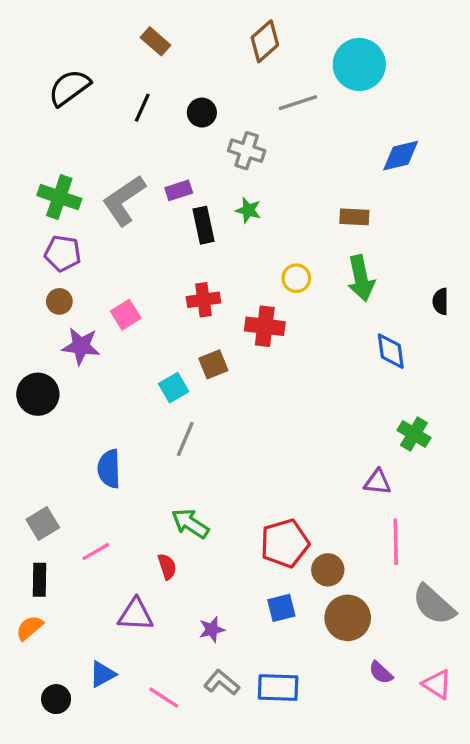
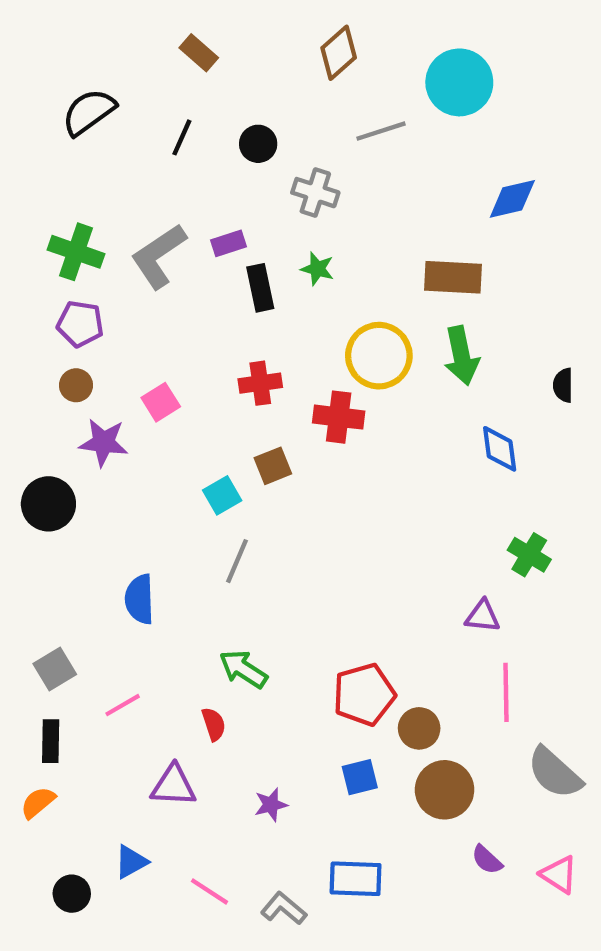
brown rectangle: (354, 217) -> (453, 277), size x1.5
yellow circle: (296, 278) -> (379, 356), size x1.8
gray L-shape: (222, 683) -> (284, 908), moved

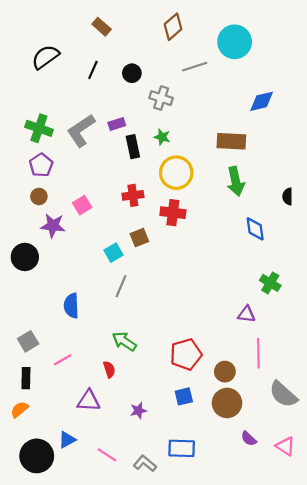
purple pentagon: (80, 324) -> (41, 165), turned 30
yellow circle: (379, 356) -> (176, 173), moved
brown circle: (419, 728) -> (225, 372), moved
black circle: (72, 894) -> (37, 456), size x1.8

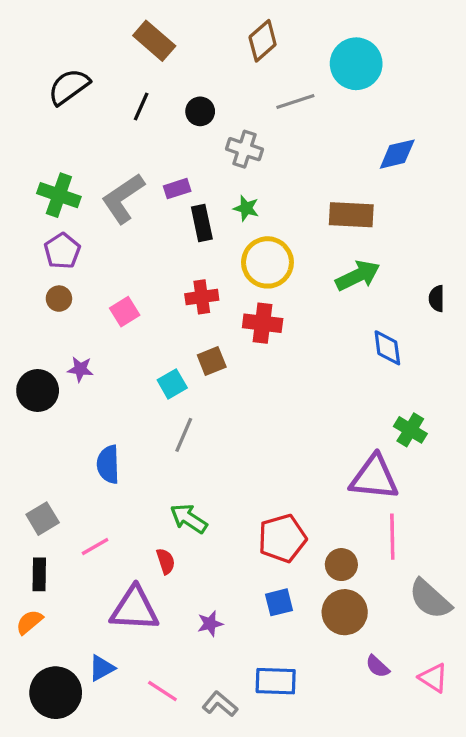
brown rectangle: (102, 27) -> (154, 41), size x1.4
green arrow: (236, 181) -> (358, 276), turned -104
purple star: (53, 226) -> (80, 369), moved, size x0.7
purple triangle: (246, 314) -> (374, 478), size x1.8
purple triangle: (89, 401) -> (134, 609), size x1.4

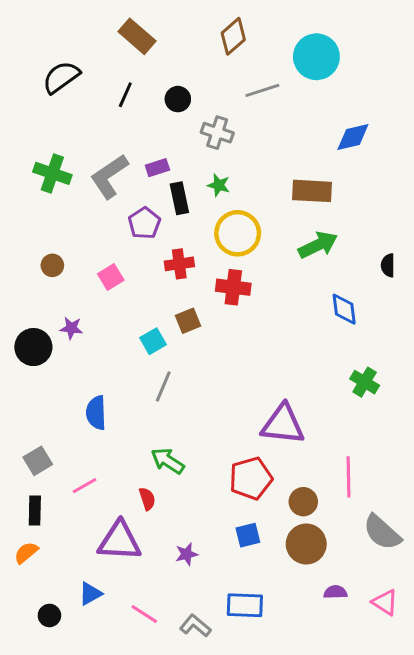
purple pentagon: (62, 251) -> (144, 223), moved
purple triangle: (374, 478) -> (283, 424), moved
purple semicircle: (377, 666) -> (335, 592), turned 135
black circle: (56, 693) -> (49, 615), size x0.5

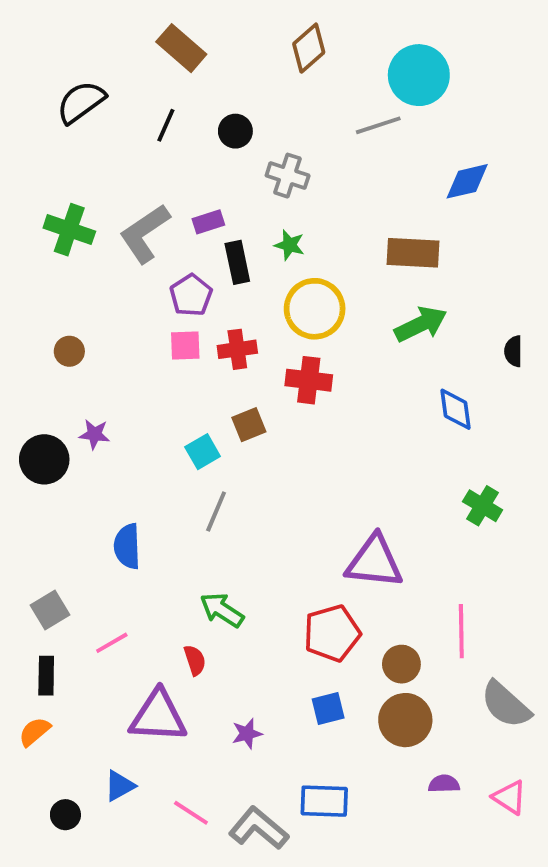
gray line: (262, 90) -> (378, 125), moved
pink square: (111, 277) -> (185, 345), moved, turned 30
gray L-shape: (195, 626) -> (259, 828), size x1.4

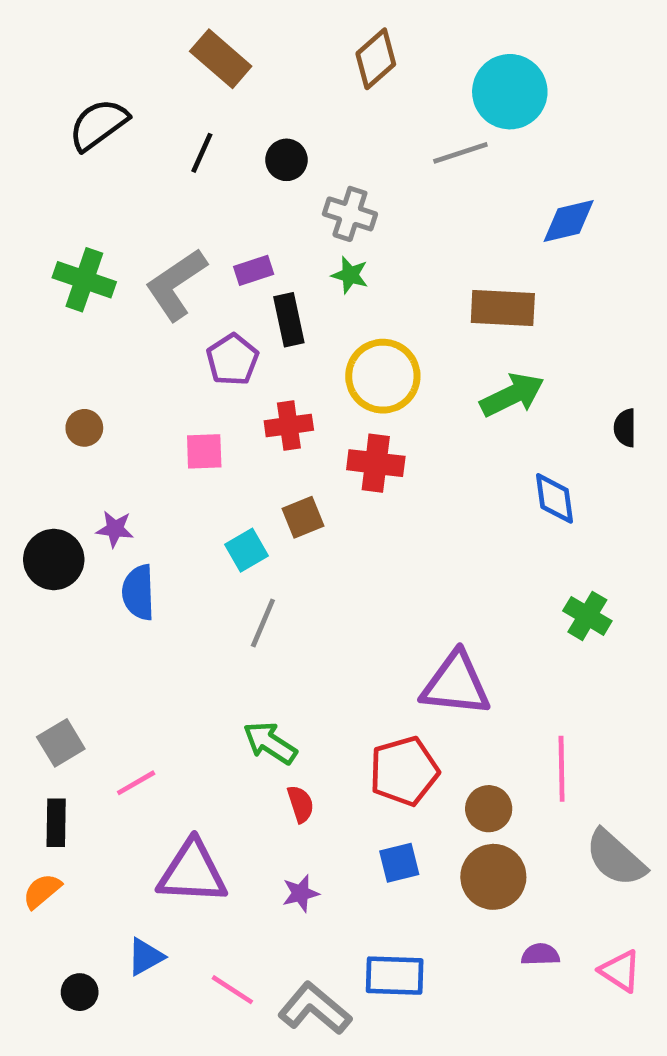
green star: (289, 245) -> (350, 275), moved
pink square: (185, 345) -> (204, 451), moved
blue semicircle: (127, 546) -> (138, 592), moved
red semicircle: (195, 660) -> (301, 804), moved

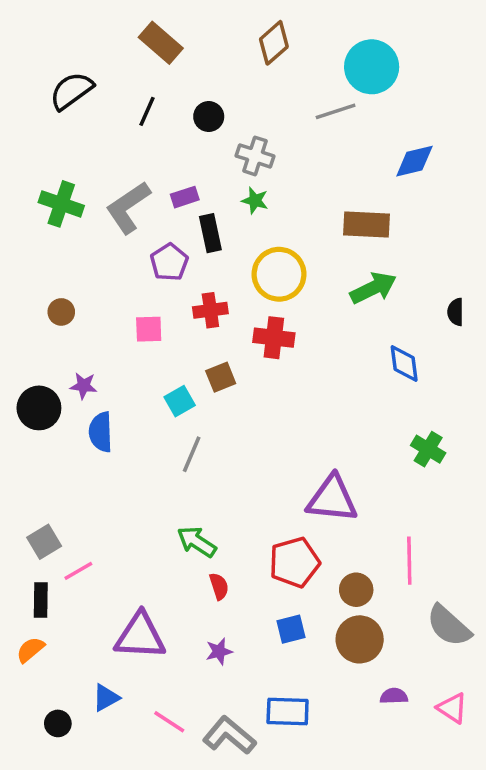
pink line: (136, 783) -> (78, 571), moved

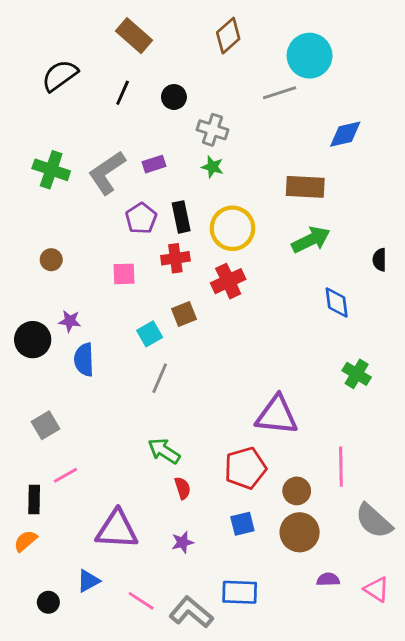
black rectangle: (210, 233) -> (181, 217), moved
red cross: (274, 338) -> (228, 281), turned -32
gray square: (44, 542) -> (45, 425), moved

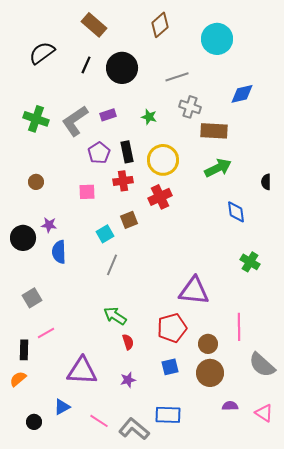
gray line: (280, 93) -> (177, 77), moved
black circle: (174, 97) -> (122, 68), size x1.8
gray cross: (212, 130) -> (190, 107), moved

